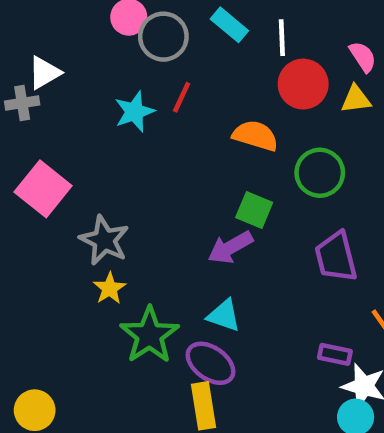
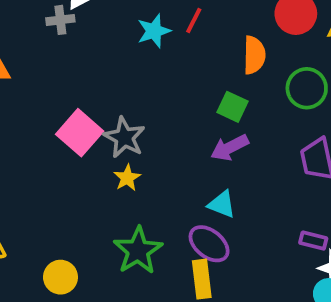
orange semicircle: (255, 136) -> (254, 55), turned 72
pink square: (43, 189) -> (80, 133), moved
green square: (254, 210) -> (233, 107), moved
green star: (149, 335) -> (138, 251), moved

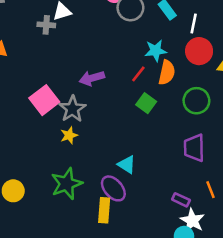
red line: (194, 21) -> (138, 74), moved
cyan star: (154, 31) -> (156, 51), moved
purple arrow: (230, 148) -> (92, 78), moved

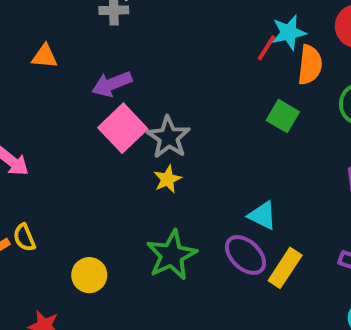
red line: (138, 74) -> (267, 48), moved
purple arrow: (92, 78) -> (112, 84), moved
yellow rectangle: (104, 210) -> (285, 268), moved, turned 35

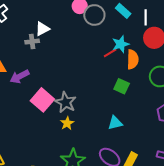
red line: (267, 48) -> (110, 53), turned 32
purple arrow: (112, 84) -> (20, 77), moved
cyan triangle: (262, 215) -> (115, 123), moved, turned -35

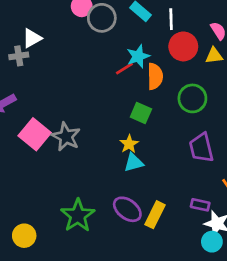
yellow star: (67, 123) -> (129, 144), moved

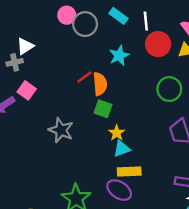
red line: (124, 69) -> (84, 77), moved
orange semicircle: (155, 76) -> (100, 84), moved
green square: (141, 113) -> (103, 109), moved
pink square: (35, 134) -> (27, 90), moved, size x0.7
yellow rectangle: (155, 215) -> (129, 172), moved, turned 65

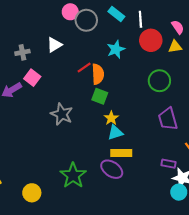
white triangle: (25, 46) -> (54, 45), moved

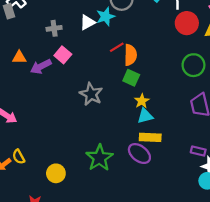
cyan star: (116, 49) -> (106, 17), moved

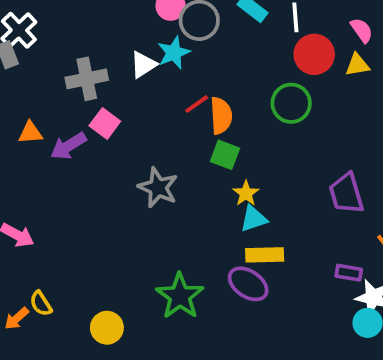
gray cross: (54, 28) -> (87, 79), size x1.5
green circle: (193, 65) -> (291, 103), moved

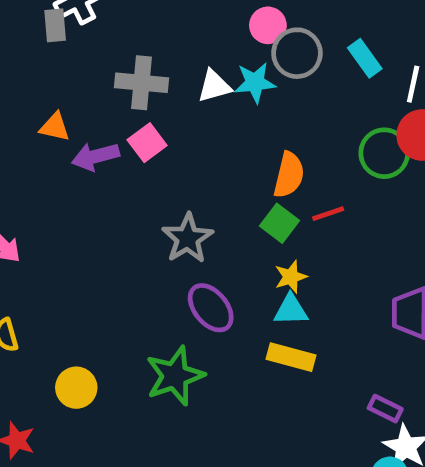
green circle: (291, 103) -> (384, 153), moved
red line: (197, 104) -> (328, 214), moved
purple ellipse: (248, 284) -> (211, 308), moved

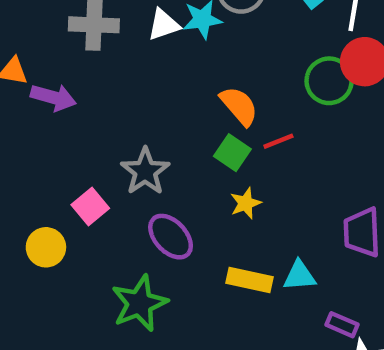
pink square: (147, 143) -> (90, 207), moved
purple arrow: (95, 156) -> (53, 97), turned -147
orange semicircle: (289, 175) -> (239, 106), turned -51
cyan triangle: (291, 310) -> (299, 276), moved
yellow circle: (76, 388) -> (46, 247), moved

